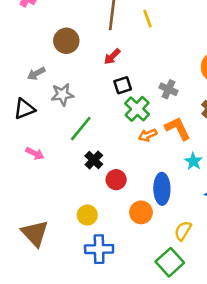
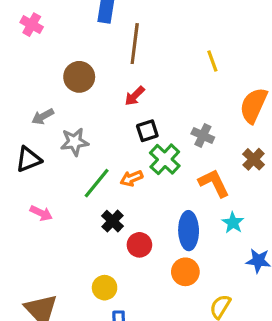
yellow line: (148, 19) -> (212, 61), moved
orange arrow: (148, 135) -> (131, 178), moved
blue ellipse: (162, 189) -> (189, 231), moved
orange circle: (141, 212) -> (185, 272), moved

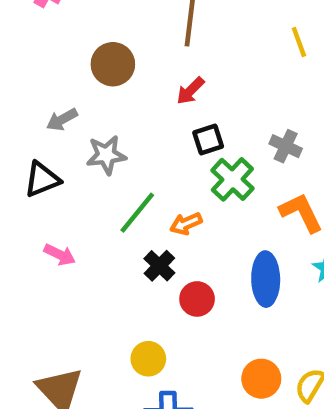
orange arrow: (131, 178) -> (186, 224), moved
orange circle: (185, 272) -> (261, 379), moved

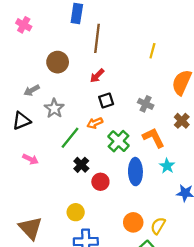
yellow line: (299, 42) -> (152, 51), turned 35
gray star: (106, 155) -> (54, 108), turned -30
green cross: (232, 179) -> (119, 141), moved
orange arrow: (186, 224) -> (95, 123), moved

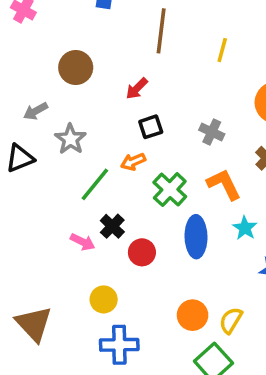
brown line: (97, 38) -> (161, 31), moved
pink arrow: (30, 159) -> (83, 242), moved

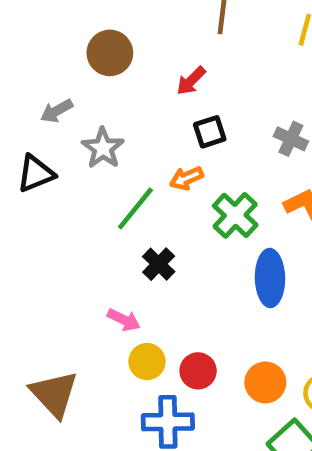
pink arrow: (83, 242) -> (124, 320), moved
red circle: (142, 252) -> (198, 371), moved

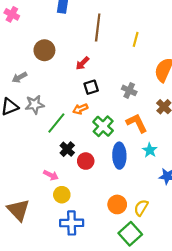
gray star: (103, 148) -> (35, 105), moved, turned 30
red circle: (198, 371) -> (86, 161), moved

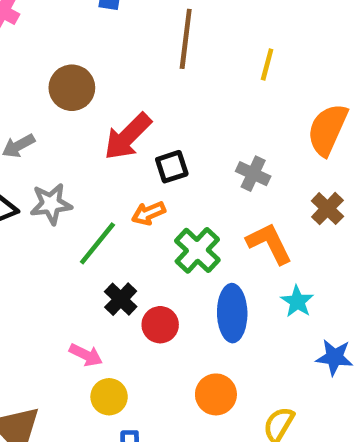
red arrow: (82, 63) -> (128, 137), moved, size x1.6
orange circle: (117, 204) -> (216, 394), moved

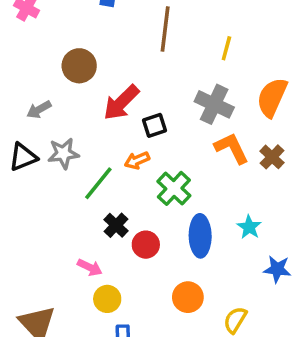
gray cross: (253, 174) -> (214, 104), moved, size x1.5
orange L-shape: (269, 243) -> (232, 148), moved

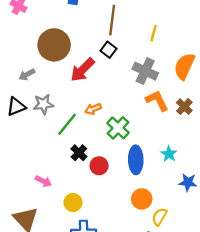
brown circle: (79, 66) -> (54, 45), size x1.4
black square: (155, 125) -> (109, 50), moved, turned -35
pink arrow: (90, 267) -> (43, 181), moved
orange circle: (188, 297) -> (142, 199), moved

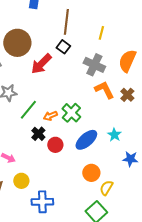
orange arrow: (93, 109) -> (50, 116), moved
blue ellipse: (136, 160) -> (86, 140), turned 50
yellow circle: (73, 202) -> (21, 181), moved

